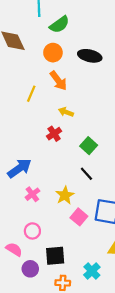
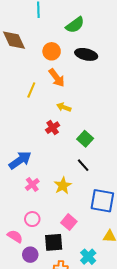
green semicircle: (59, 24) -> (75, 25), moved
pink square: (79, 217) -> (69, 222), moved

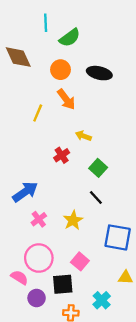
green semicircle: (75, 25) -> (70, 38), moved
yellow arrow: (64, 107) -> (83, 136), moved
pink circle: (32, 219) -> (39, 258), size x1.6

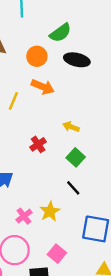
green semicircle: (70, 38) -> (60, 33), moved
orange arrow: (66, 99) -> (43, 87), turned -30
yellow arrow: (83, 136) -> (71, 127), moved
pink cross: (39, 219) -> (24, 216), moved

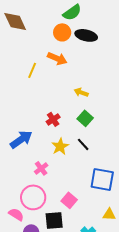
orange circle: (37, 56) -> (62, 32), moved
red cross: (38, 144) -> (53, 119), moved
yellow star: (50, 211) -> (60, 146), moved

